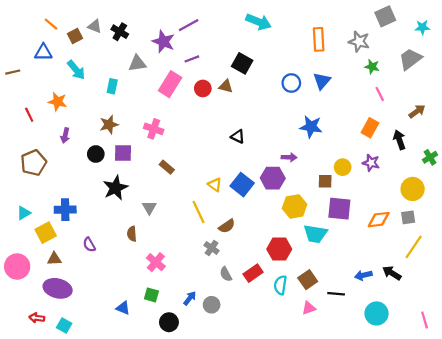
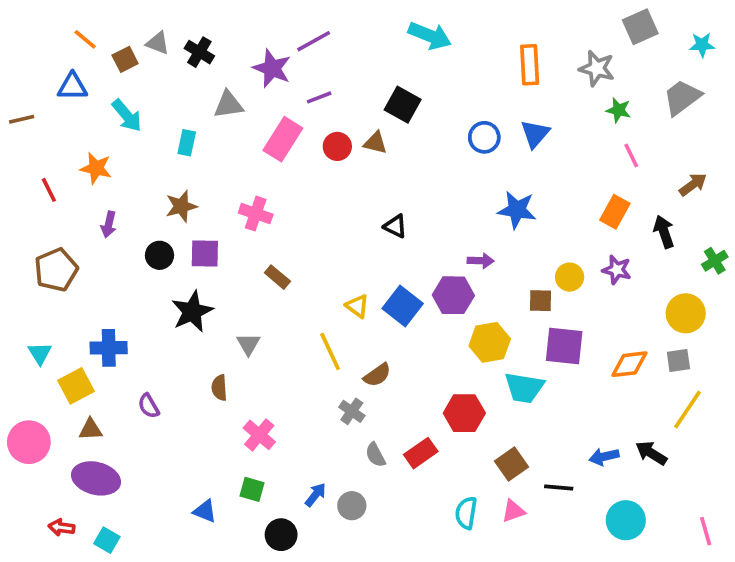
cyan triangle: (24, 213) -> (40, 353), turned -32
cyan semicircle: (280, 285) -> (466, 513), moved

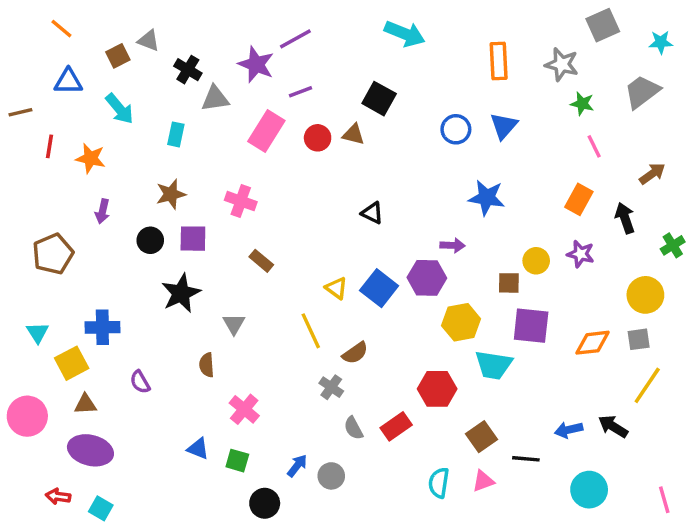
orange line: (85, 39) -> (61, 29), moved
black cross: (199, 52) -> (188, 70), moved
red line: (49, 190) -> (50, 146), moved, turned 35
blue triangle: (205, 511) -> (198, 449), moved

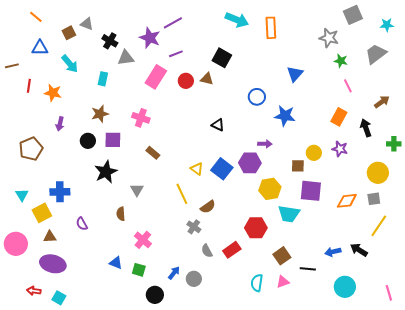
orange rectangle: (499, 61) -> (271, 28), moved
blue circle: (456, 129) -> (257, 97), moved
green cross: (673, 245) -> (394, 144), turned 32

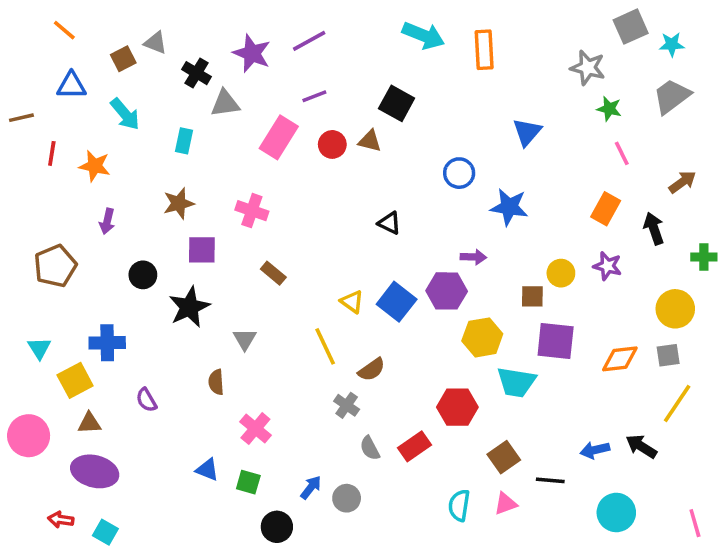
cyan star: (387, 25) -> (672, 44), moved
purple star: (150, 38) -> (252, 53), moved
black circle: (88, 141) -> (143, 275), moved

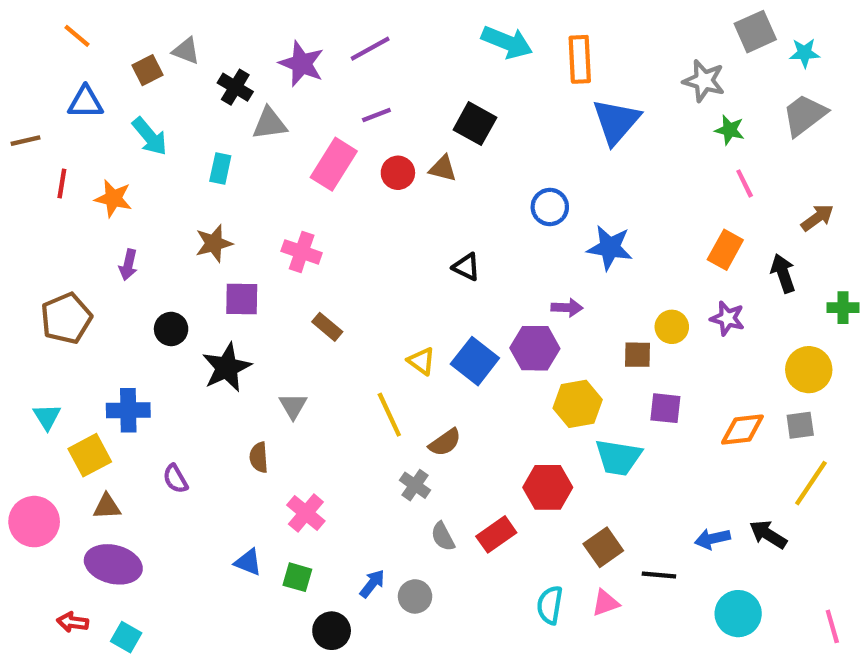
blue triangle: (527, 132) -> (616, 121), moved, size x1.4
purple square: (556, 341) -> (665, 408), size x0.7

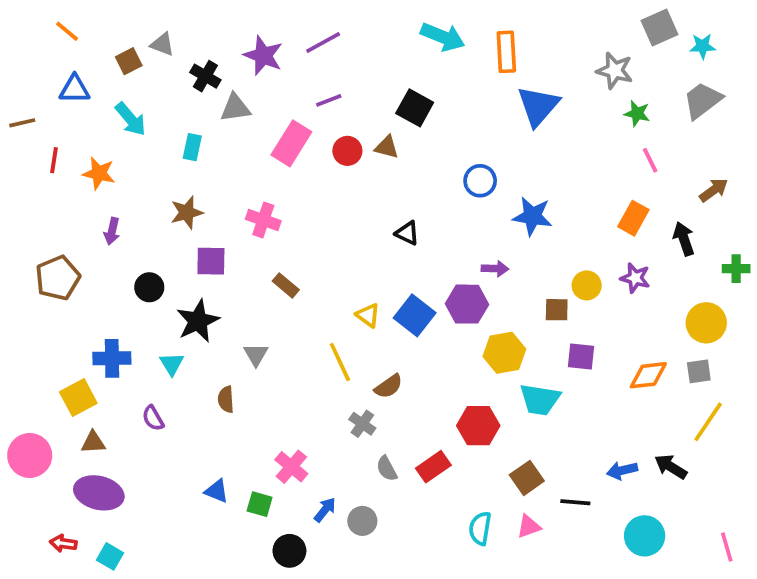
cyan triangle: (47, 417) -> (172, 364), moved
pink cross: (306, 513) -> (291, 467), moved

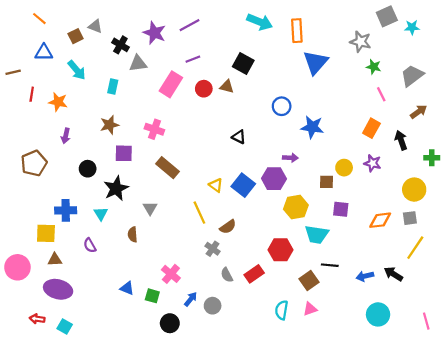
gray trapezoid: (702, 100) -> (412, 76), moved
brown rectangle: (286, 285) -> (168, 168), size x1.5
yellow square: (78, 398) -> (46, 233), turned 30
black line: (575, 502) -> (330, 265), moved

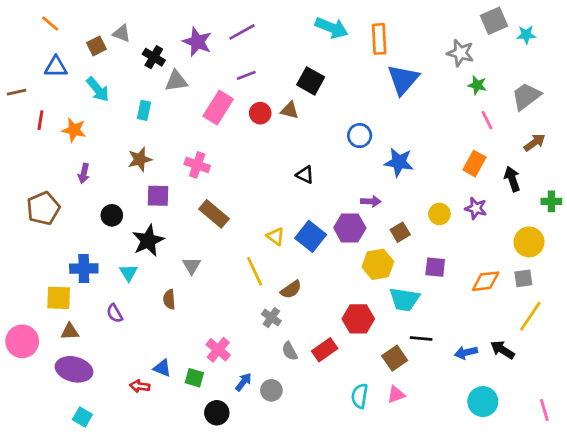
brown square: (327, 182) -> (400, 232), moved, turned -32
red arrow: (37, 319) -> (140, 386), moved

